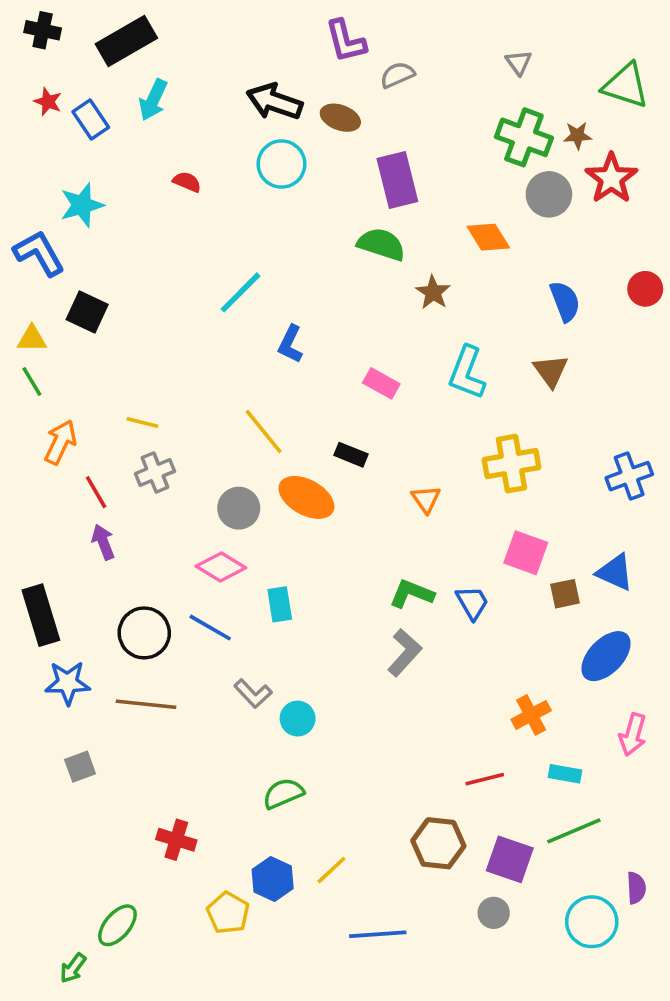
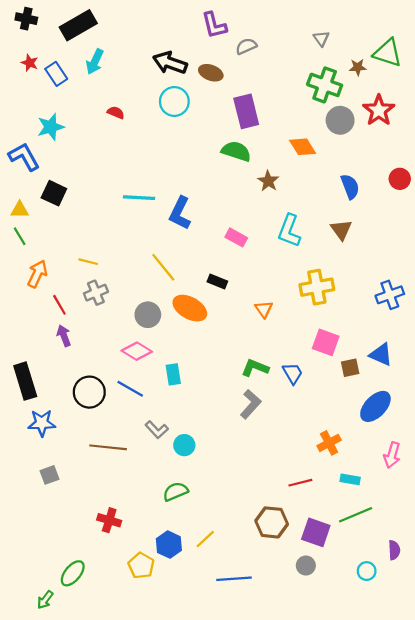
brown star: (577, 136) -> (358, 67), moved
cyan line: (241, 292) -> (139, 198), moved, turned 48
blue L-shape: (290, 344) -> (180, 213), size x1.4
brown line: (146, 704) -> (108, 447), moved
cyan circle: (592, 922) -> (367, 571), size x0.6

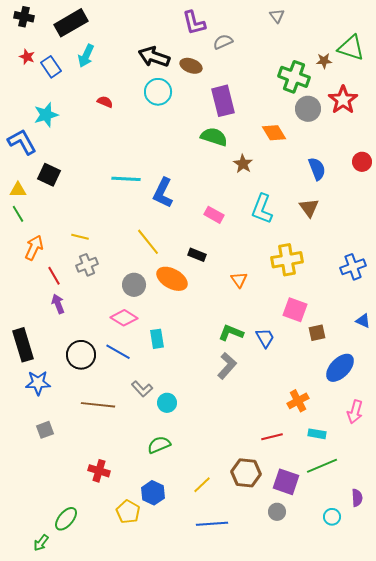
gray triangle: (321, 39) -> (277, 16), moved
blue triangle: (381, 355) -> (363, 321), moved, size x0.7
yellow line: (205, 539) -> (202, 485), moved

